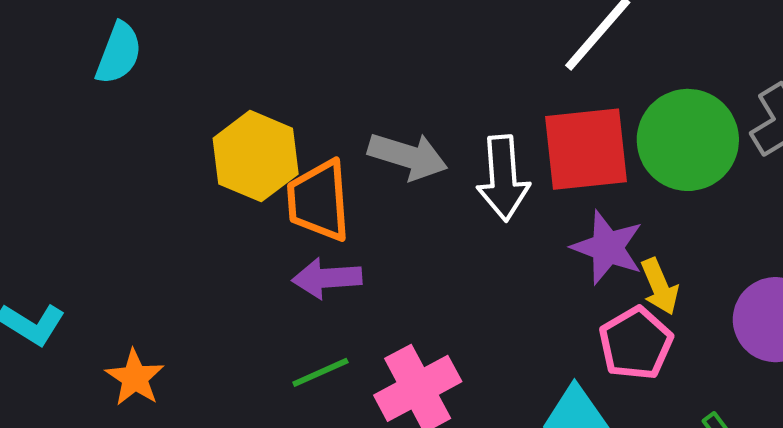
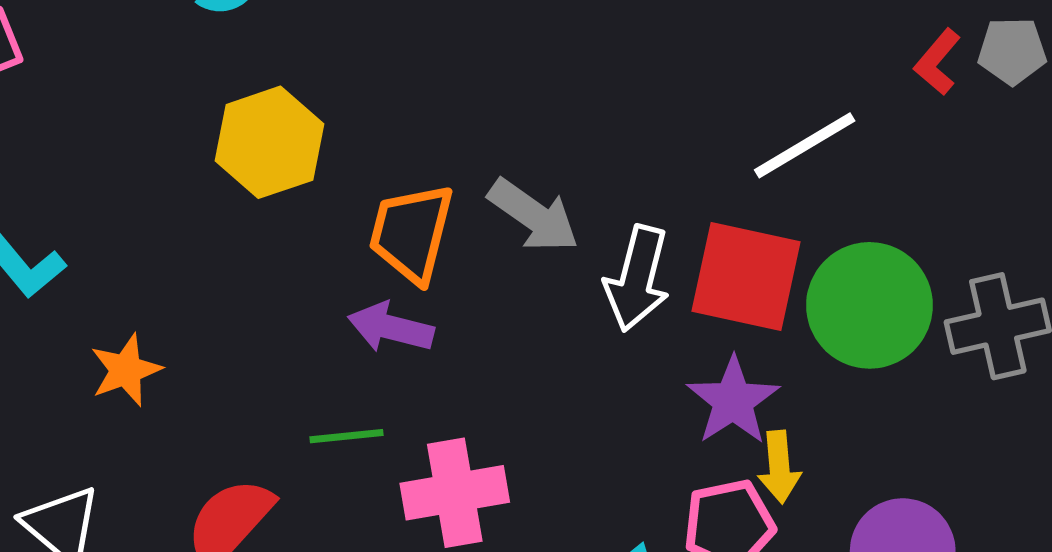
yellow hexagon: (256, 156) -> (269, 142), moved

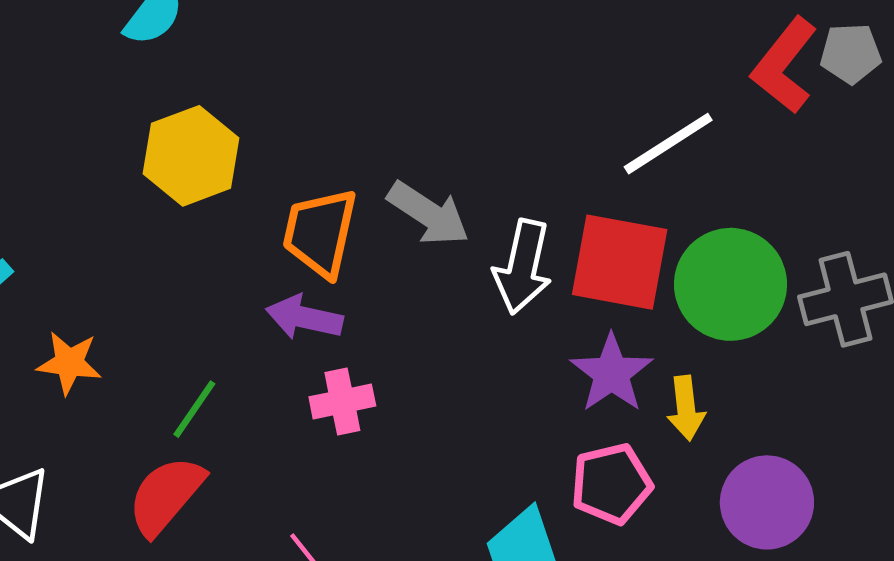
red L-shape: (937, 62) -> (784, 65), size x1.6
orange star: (126, 370) -> (69, 363), turned 30
green line: (346, 436) -> (194, 409), moved, turned -48
yellow arrow: (779, 467) -> (686, 408), moved
pink cross: (455, 493) -> (342, 401), moved, size x0.7

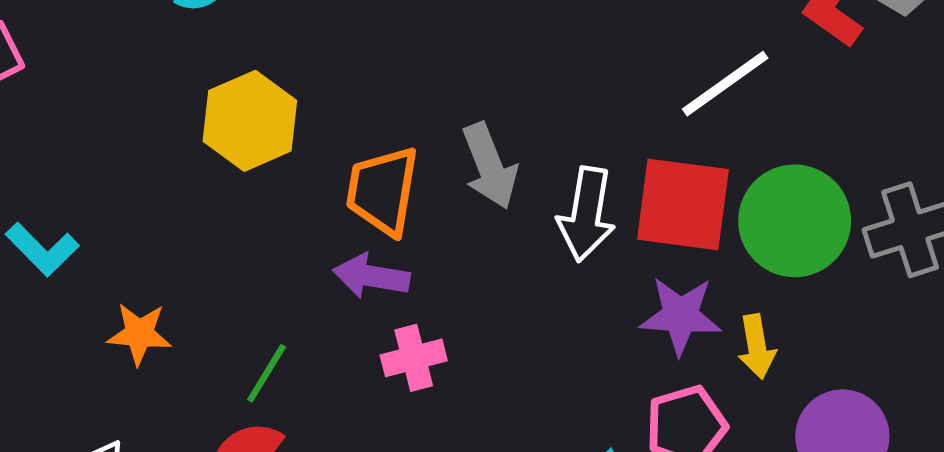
gray arrow: (428, 214) -> (490, 166), turned 38
purple star: (612, 373) -> (681, 316), turned -30

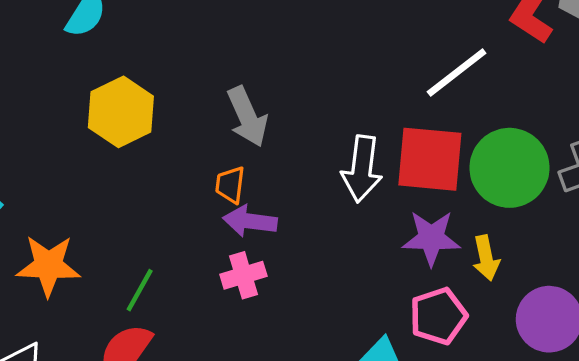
gray arrow: (490, 166) -> (247, 117), moved
orange trapezoid: (383, 191) -> (230, 185), moved, size x0.6
purple arrow: (371, 276) -> (250, 221), moved
orange star: (139, 334) -> (48, 266), size x1.4

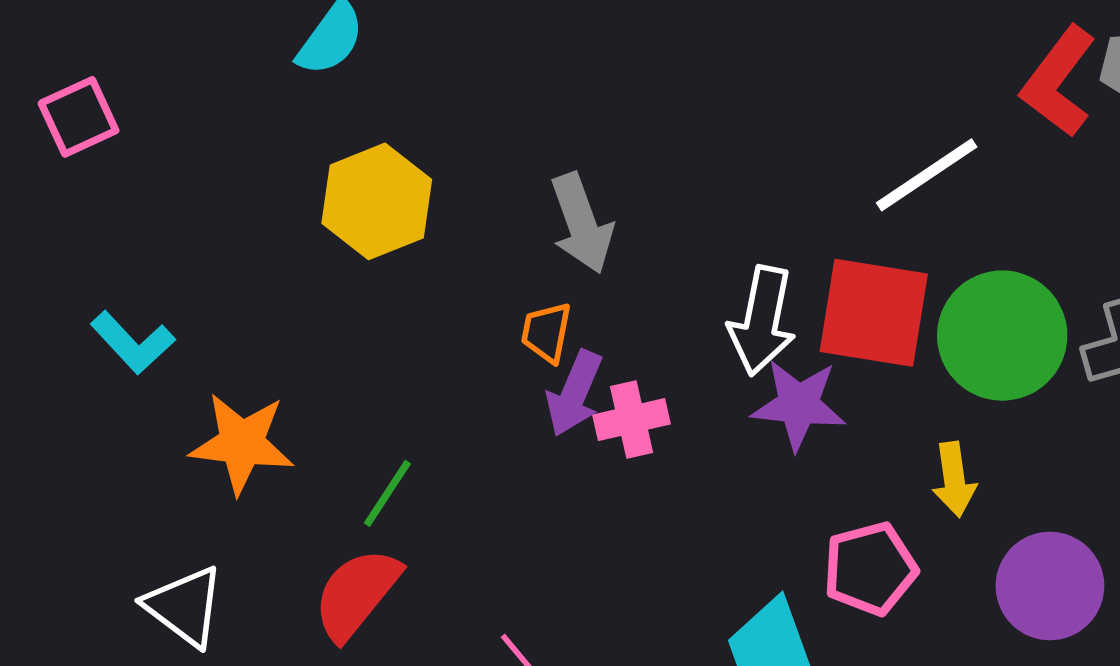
purple arrow: (250, 221) -> (574, 393), turned -78
purple star: (431, 238) -> (798, 405), moved
pink cross: (243, 275) -> (632, 420), moved

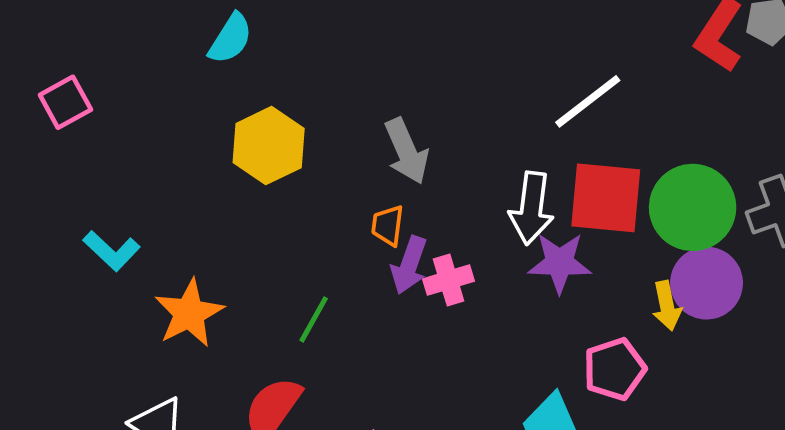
white line: (927, 175) -> (588, 101), moved
orange star: (242, 443) -> (189, 313), turned -30
green line: (387, 493) -> (314, 319), moved
purple circle: (1050, 586) -> (707, 283), moved

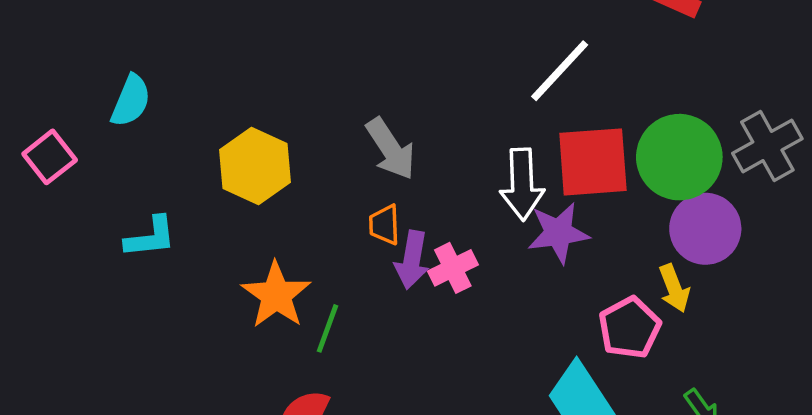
cyan semicircle: (230, 39) -> (131, 101), moved
cyan L-shape: (112, 251) -> (150, 237), moved, turned -40
yellow arrow: (667, 306) -> (674, 288), moved
orange star: (189, 313) -> (276, 295), moved

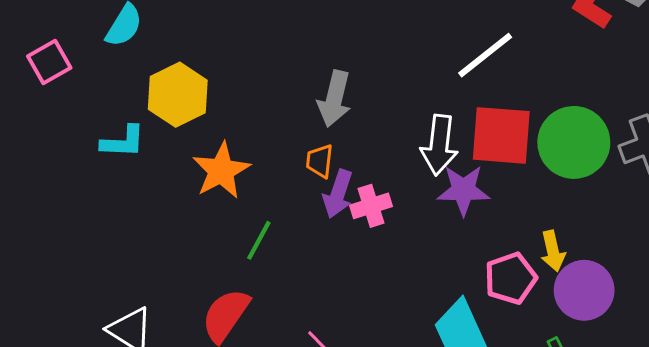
gray arrow: (391, 149) -> (334, 99), turned 38
yellow hexagon: (255, 166) -> (178, 95), moved
purple circle: (705, 229) -> (584, 290), moved
orange star: (276, 295) -> (221, 171), moved

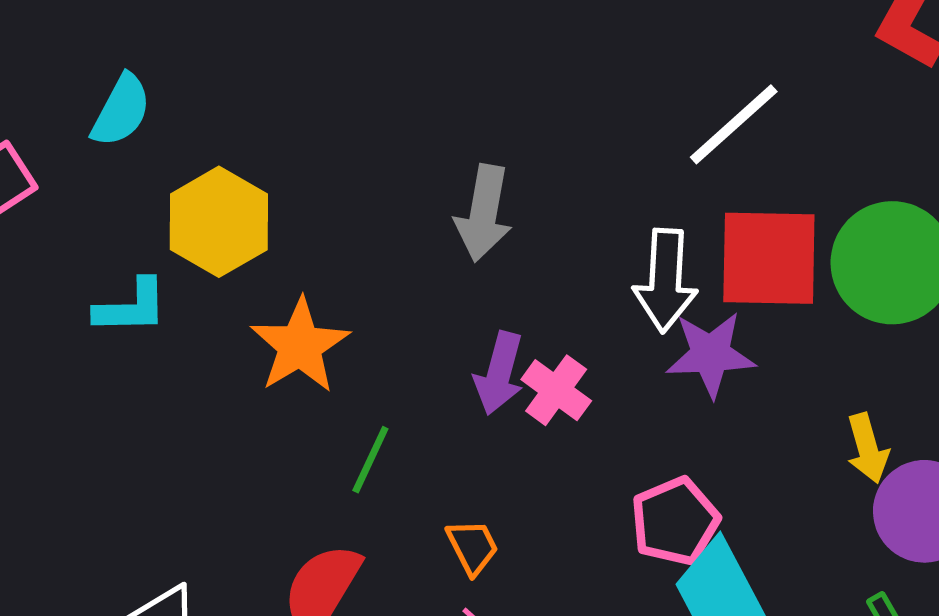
orange trapezoid: (320, 161) -> (472, 547), moved, turned 150
pink cross: (371, 206) -> (556, 390), turned -33
pink pentagon: (511, 278) -> (675, 521), moved

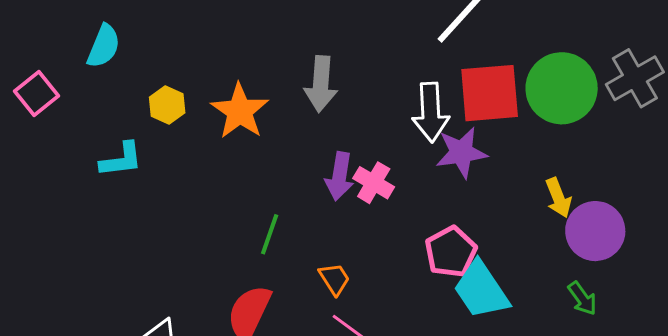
yellow hexagon: (219, 222) -> (167, 105), size x0.6
orange star: (300, 346) -> (240, 111), moved

